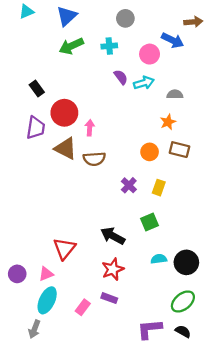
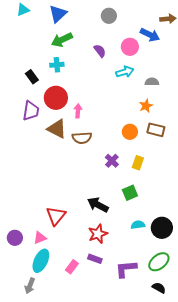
cyan cross: (109, 46) -> (57, 65), moved
purple semicircle: (121, 77) -> (100, 51), moved
purple L-shape: (150, 329) -> (126, 269), moved

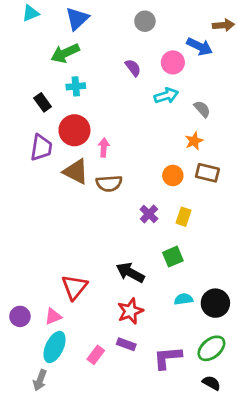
green arrow: (62, 40) -> (65, 53), moved
gray semicircle: (152, 82) -> (202, 109), turned 48

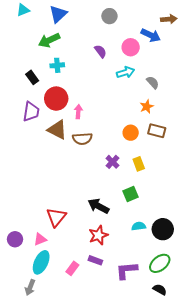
yellow rectangle: (183, 217) -> (139, 164), turned -40

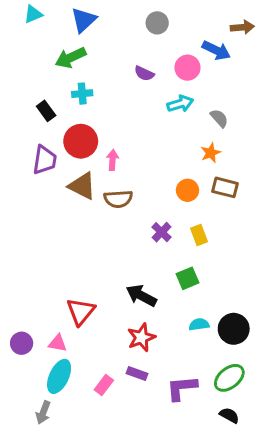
purple semicircle: (100, 51) -> (144, 73), turned 152
pink triangle: (40, 239) -> (58, 343), turned 32

